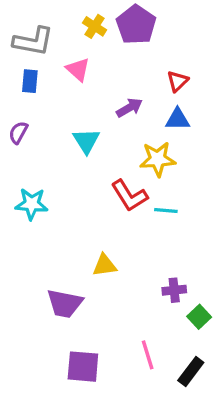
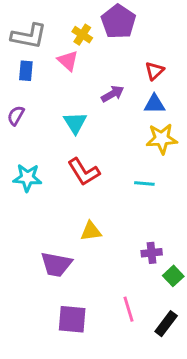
yellow cross: (95, 26) -> (82, 35), moved
yellow star: (158, 159) -> (162, 139), moved
red L-shape: (129, 196) -> (84, 172), moved

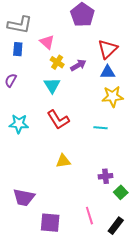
yellow cross: (82, 35) -> (57, 62), moved
red triangle: (154, 71) -> (108, 49), size x1.5
purple trapezoid: (56, 264) -> (24, 197), moved

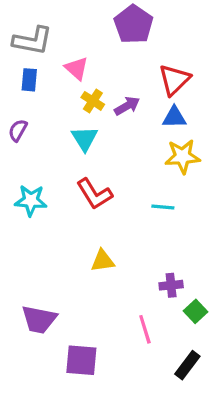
pink line: (89, 216) -> (145, 329), moved

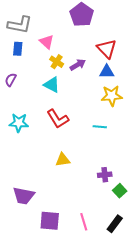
red triangle: (174, 80) -> (107, 49), turned -30
cyan triangle: (85, 138) -> (52, 85), turned -30
pink line: (145, 329) -> (84, 222), moved

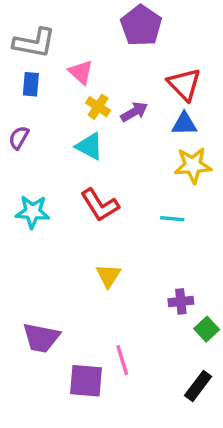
yellow triangle: (63, 160) -> (108, 276), turned -49
pink line: (84, 222) -> (122, 360), moved

